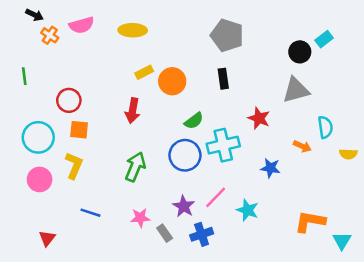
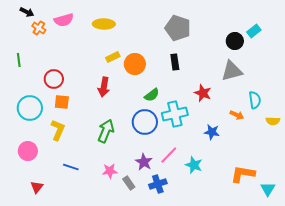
pink circle: (40, 179) -> (28, 151), moved

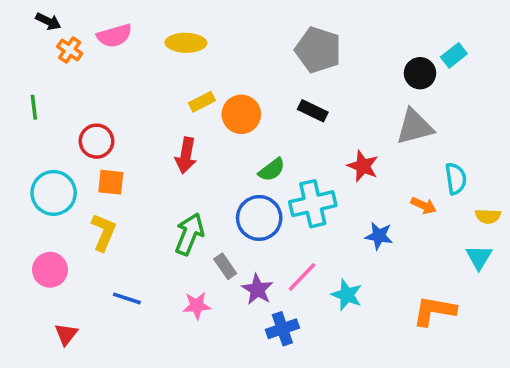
black rectangle: (175, 62) -> (313, 111), turned -56
gray rectangle: (129, 183) -> (225, 266), moved
cyan triangle: (268, 189) -> (479, 257), moved

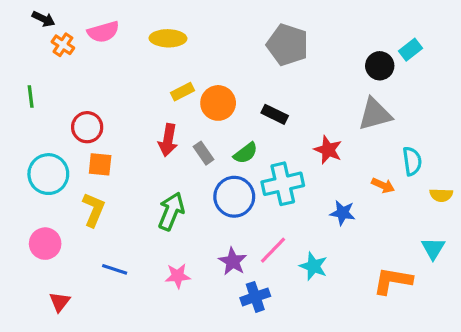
black rectangle: (313, 111) -> (275, 114), moved
cyan triangle: (479, 257) -> (433, 248), moved
gray rectangle: (225, 266) -> (204, 153), moved

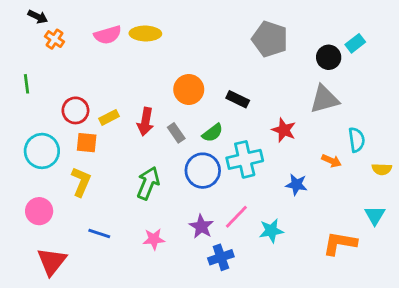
pink semicircle: (103, 32) -> (108, 35), moved
gray pentagon: (288, 45) -> (270, 39), moved
yellow rectangle: (183, 92) -> (109, 117), moved
cyan star: (313, 266) -> (271, 231), turned -30
red triangle: (60, 302) -> (52, 261), size x1.6

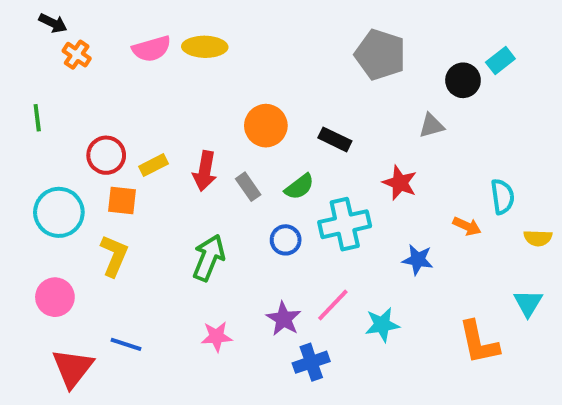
gray triangle: (324, 99) -> (431, 126), moved, size x0.6
blue circle: (203, 171) -> (286, 240), size x0.6
blue line: (99, 234) -> (126, 344), moved
orange L-shape: (340, 243) -> (479, 342), turned -112

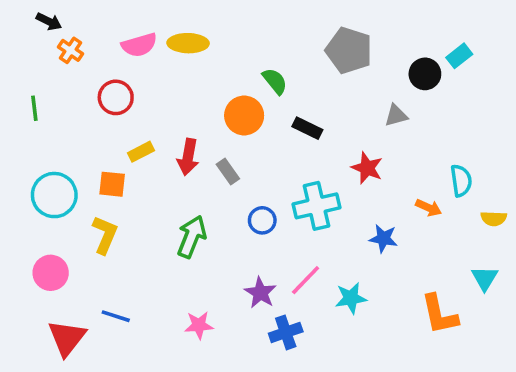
red circle: (106, 155) -> (116, 97), moved
green semicircle: (299, 187) -> (275, 81), moved, turned -92
pink star: (217, 337) -> (199, 325), moved

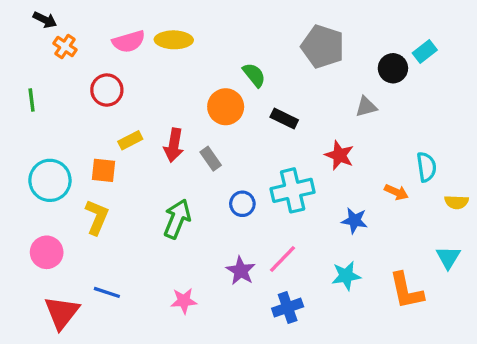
cyan star: (351, 298) -> (346, 276), moved
blue cross: (286, 332) -> (288, 308), moved

